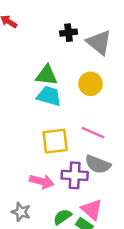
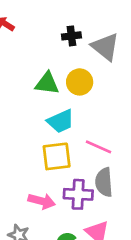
yellow circle: (90, 84) -> (80, 82), moved
cyan trapezoid: (49, 96) -> (61, 121), moved, turned 140
gray semicircle: (98, 164) -> (104, 182), turned 65

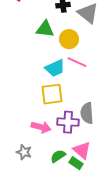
green triangle: (47, 83) -> (45, 29), moved
pink line: (99, 147) -> (77, 62), moved

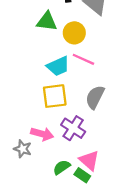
gray semicircle: (87, 113) -> (95, 97), moved, turned 30
purple cross: (68, 122) -> (73, 128), turned 30
gray star: (24, 152) -> (23, 149), moved

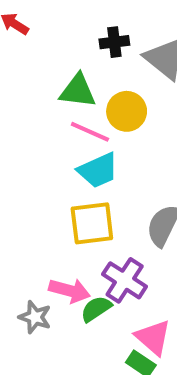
pink line: (83, 59) -> (90, 132), moved
green semicircle: (62, 167) -> (96, 309), moved

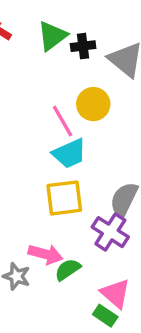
green triangle: (78, 91) -> (52, 36), moved, turned -44
pink line: (90, 132) -> (63, 121), turned 36
purple cross: (125, 280) -> (110, 232), moved

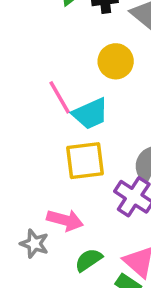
pink line: (63, 121) -> (60, 97), moved
green semicircle: (68, 270) -> (89, 260), moved

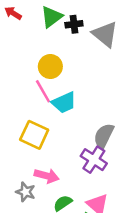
yellow circle: (116, 61) -> (50, 67), moved
yellow square: (85, 161) -> (34, 135), moved, turned 32

